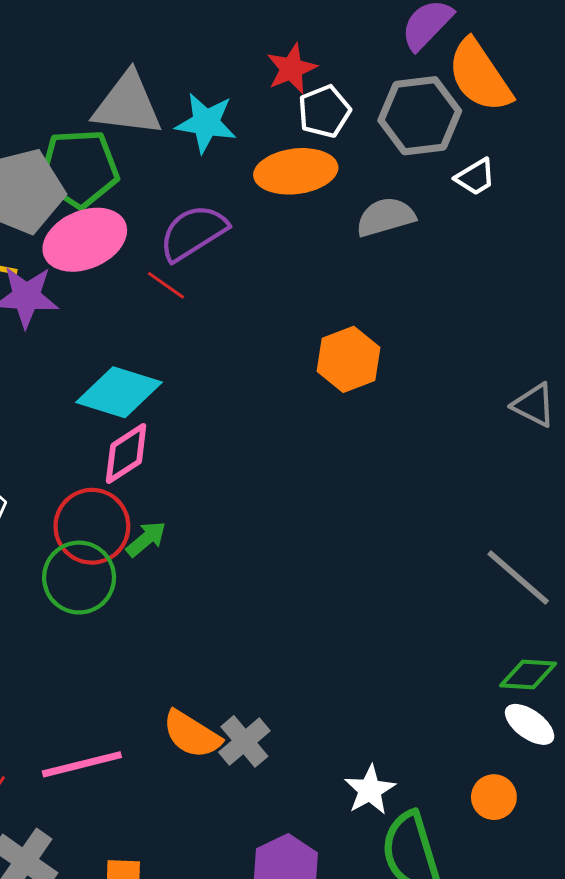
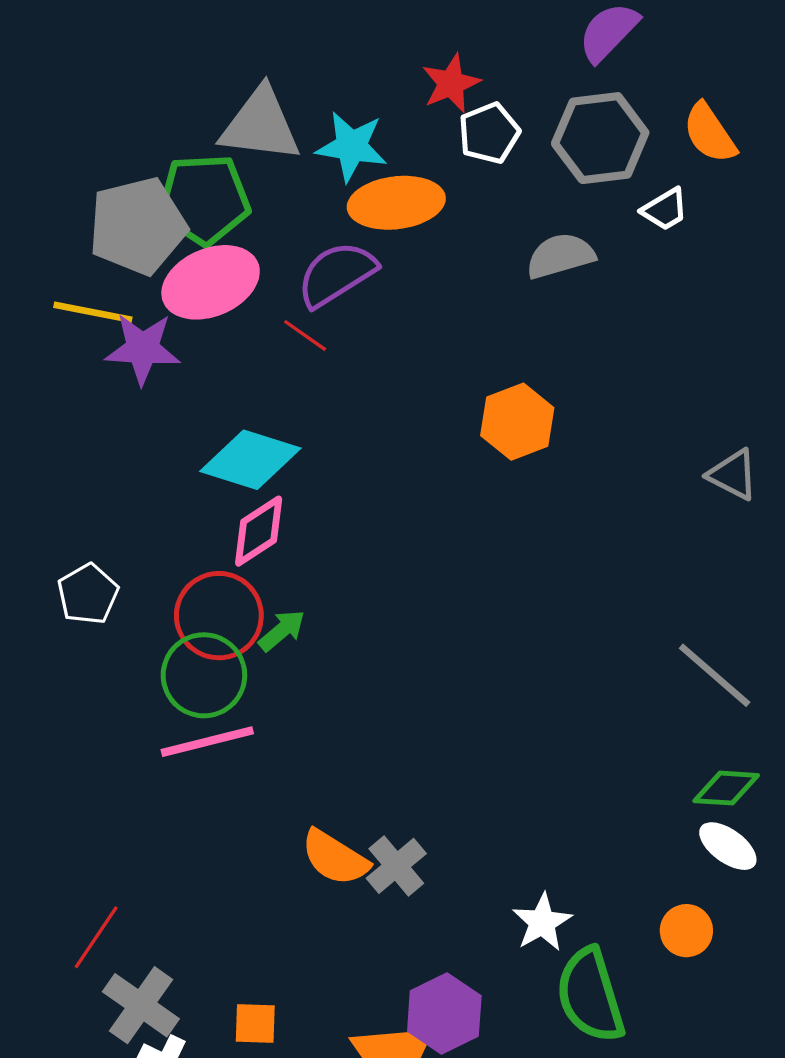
orange semicircle: (480, 76) -> (710, 133), moved, size x0.7
orange ellipse: (296, 171) -> (396, 203), moved
pink line: (82, 764) -> (207, 742), moved

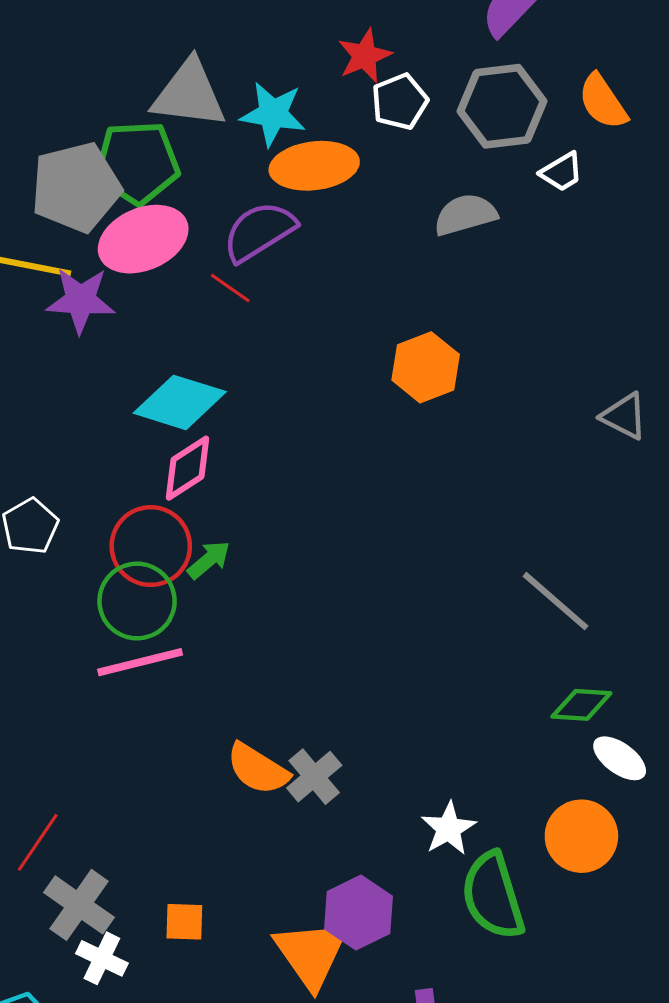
gray line: (715, 675) -> (555, 601), moved
green diamond: (726, 788) -> (581, 705), moved
orange circle: (686, 931) -> (581, 836), size x1.5

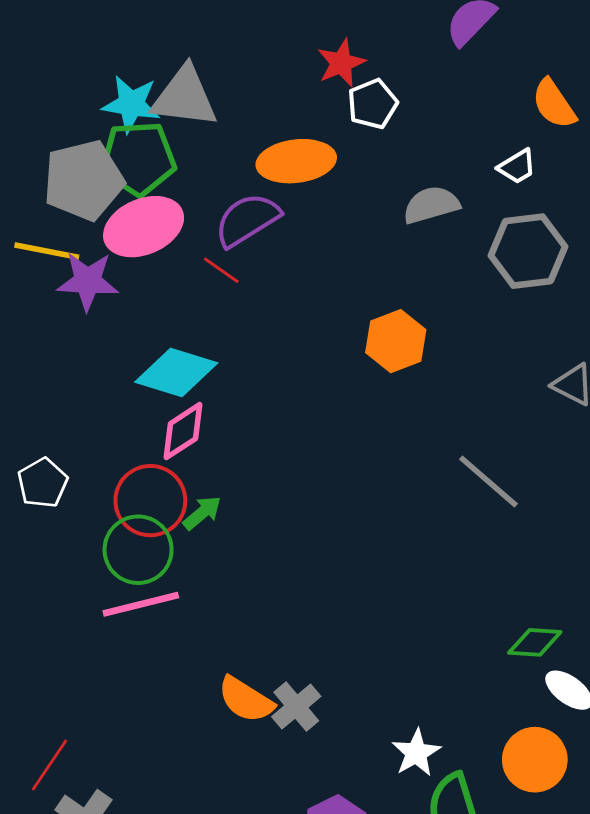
gray hexagon: (502, 106) -> (528, 251), moved
cyan star: (273, 114) -> (131, 104), moved
gray line: (555, 601) -> (488, 482), moved

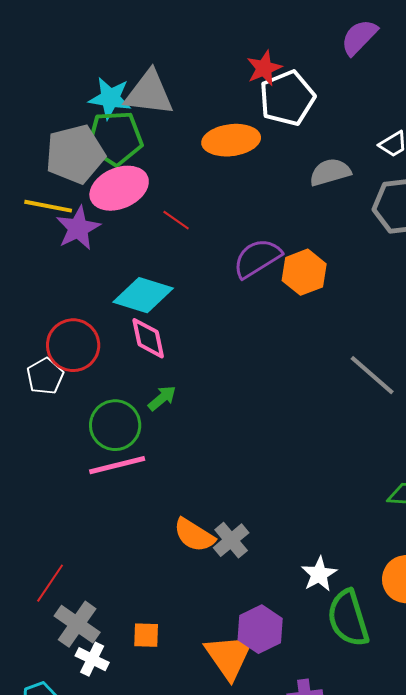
white pentagon: (373, 104) -> (287, 98), size x1.5
purple semicircle: (247, 220) -> (257, 258), moved
purple star: (88, 281) -> (78, 228), turned -30
pink diamond: (183, 431) -> (148, 338), turned -69
red circle: (150, 501) -> (73, 345), moved

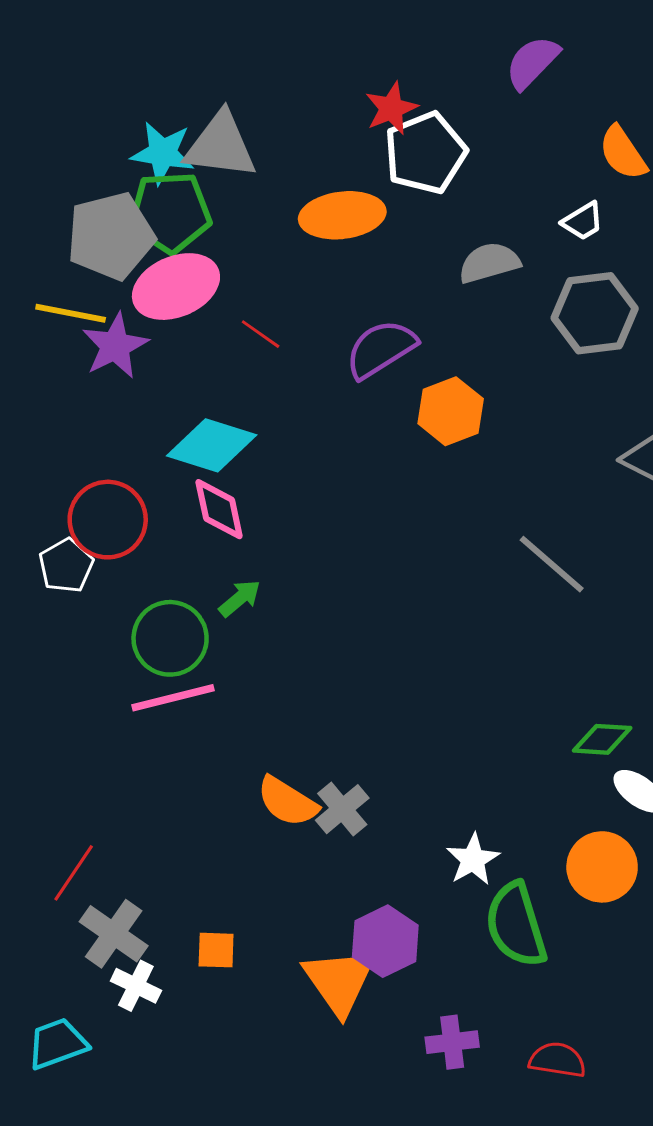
purple semicircle: (257, 258) -> (381, 349), moved

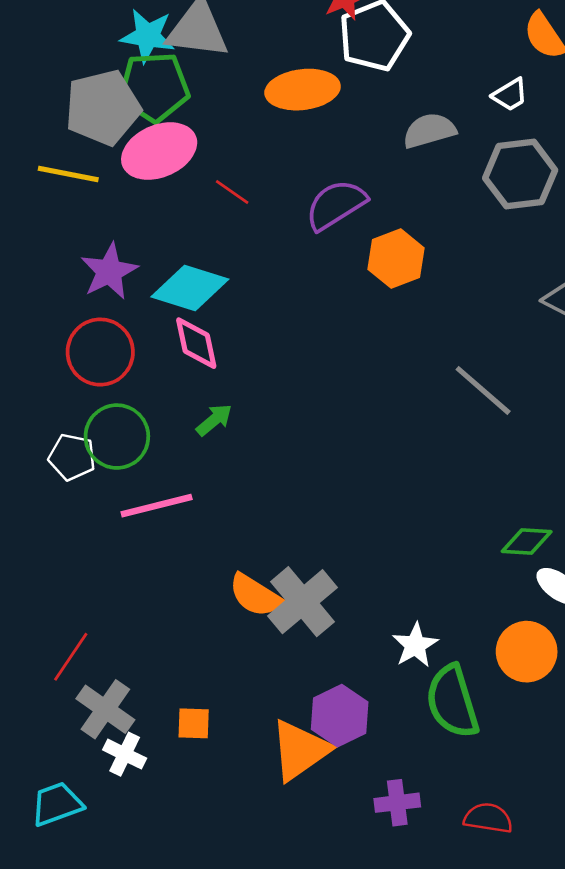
purple star: (115, 346) -> (109, 271), moved
white pentagon: (66, 566) -> (72, 457), moved, turned -30
green circle: (170, 638) -> (117, 437), moved
gray cross: (342, 809) -> (303, 602), size x1.5
orange triangle: (339, 981) -> (300, 750), turned 30

